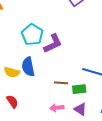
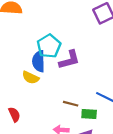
blue semicircle: (28, 67) -> (39, 61), moved
yellow semicircle: (12, 72) -> (31, 78), moved

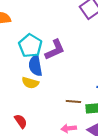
cyan pentagon: (49, 46) -> (30, 46), moved
purple L-shape: (69, 60) -> (55, 50), moved

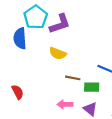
blue semicircle: (35, 66) -> (20, 38), moved
yellow semicircle: (30, 83) -> (58, 53), moved

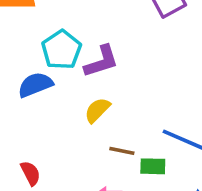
blue semicircle: (20, 38) -> (35, 85), turned 72
yellow semicircle: (58, 53) -> (97, 110), turned 112

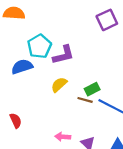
brown line: (122, 151) -> (85, 100), moved
green rectangle: (153, 166) -> (92, 89), moved, turned -32

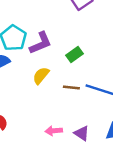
green rectangle: (92, 89) -> (75, 55), moved

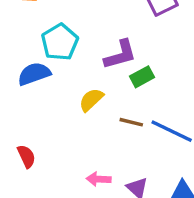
purple L-shape: (41, 43) -> (120, 55), moved

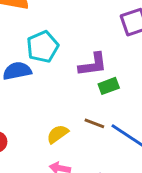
yellow semicircle: (91, 100) -> (58, 134), moved

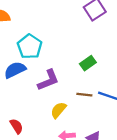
purple L-shape: (93, 64) -> (48, 80), moved

